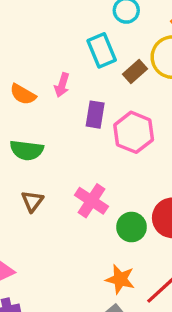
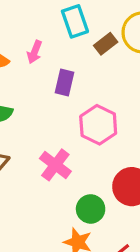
pink hexagon: (134, 132) -> (98, 125), moved
green circle: (131, 227) -> (91, 209), moved

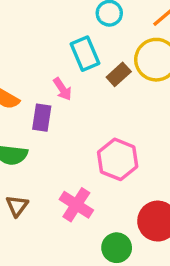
pink arrow: (35, 52) -> (62, 89), moved, turned -50
purple rectangle: (65, 82) -> (42, 118), moved

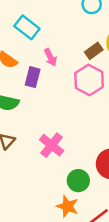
cyan rectangle: (85, 54) -> (27, 27), moved, turned -35
pink hexagon: (118, 159) -> (89, 80), moved

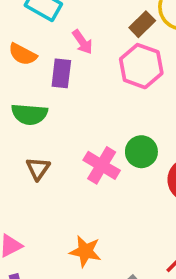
green circle: (78, 181) -> (141, 152), moved
orange star: (68, 206) -> (85, 251), moved

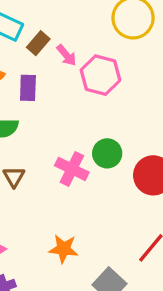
brown rectangle: (142, 24) -> (38, 43), moved
pink arrow: (82, 42) -> (66, 55), moved

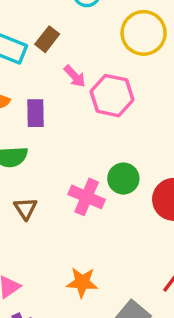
brown rectangle: (38, 43) -> (47, 39), moved

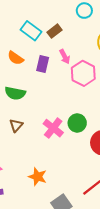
purple rectangle: (35, 113) -> (43, 64), moved

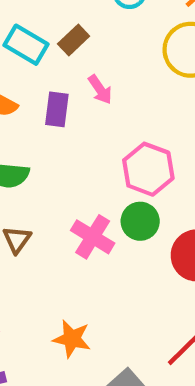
pink hexagon: (83, 73) -> (148, 169), moved

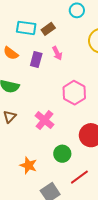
cyan rectangle: (26, 45) -> (26, 28), turned -30
green circle: (140, 221) -> (62, 154), moved

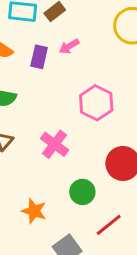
pink arrow: (57, 53) -> (69, 46), turned 88

